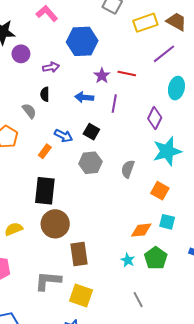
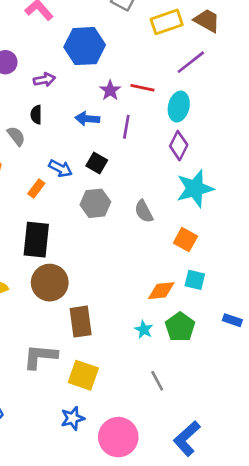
cyan ellipse: (176, 88) -> (179, 107), moved
gray semicircle: (128, 169) -> (144, 211), turned -48

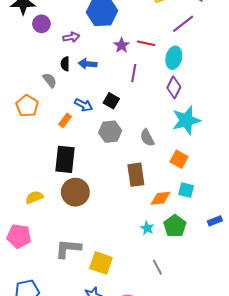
blue arrow: (87, 119) -> (88, 64), moved
blue rectangle: (232, 320) -> (215, 221), turned -40
brown rectangle: (81, 322) -> (136, 175), moved

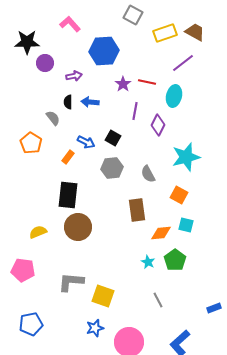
purple diamond: (174, 87) -> (158, 125), moved
blue rectangle: (215, 221) -> (214, 308), moved

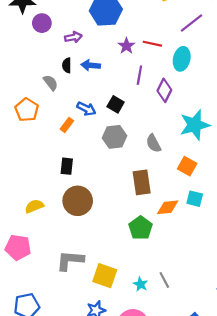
black rectangle: (68, 195) -> (67, 166), size x0.6
green pentagon: (175, 260) -> (141, 228), moved
cyan star: (148, 262) -> (141, 284), moved

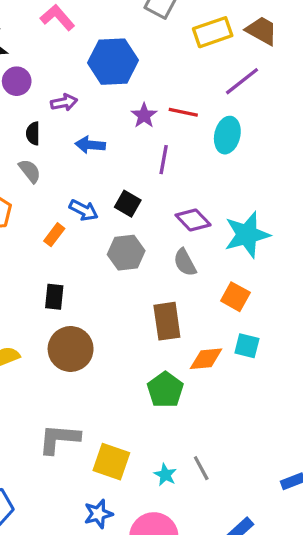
black semicircle: (67, 65) -> (33, 133), moved
purple diamond: (164, 90) -> (193, 220), moved, turned -70

